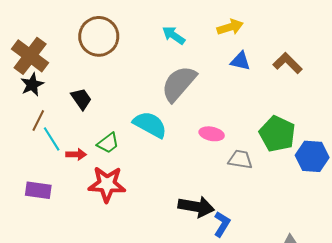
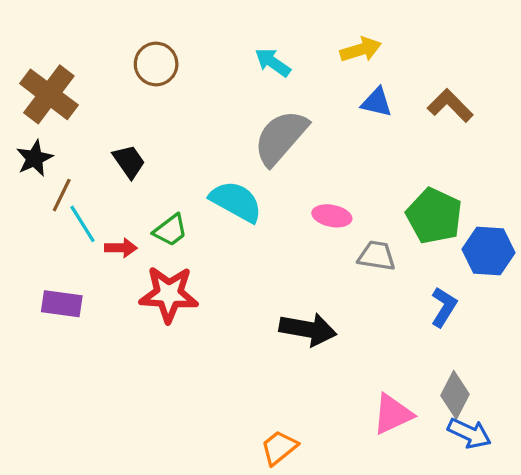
brown circle: (99, 36) -> (156, 64), size x0.7
black star: (32, 85) -> (35, 158), moved
blue L-shape: (222, 224) -> (444, 307), moved

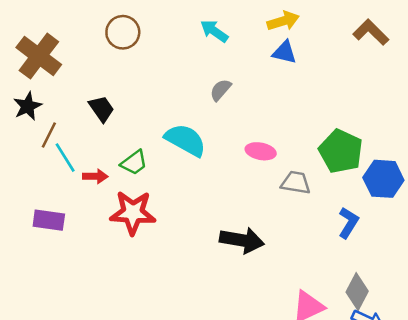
blue triangle: (377, 102) -> (284, 52), moved
brown L-shape: (450, 106) -> (371, 32), moved
gray semicircle: (281, 138) -> (221, 90), size x0.5

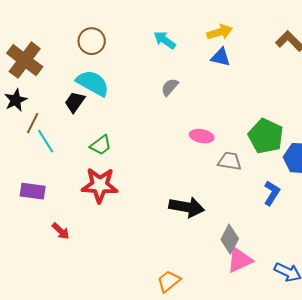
black trapezoid: (101, 109) -> (75, 102), turned -110
cyan semicircle: (185, 140) -> (93, 83), moved
red arrow: (95, 176) -> (61, 231), moved, turned 42
gray diamond: (357, 292) -> (230, 239), moved

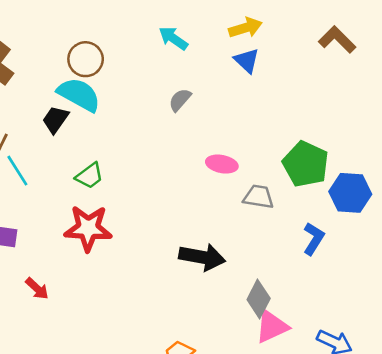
brown circle: (92, 41) -> (86, 59), moved
blue triangle: (221, 57) -> (247, 61), turned 30

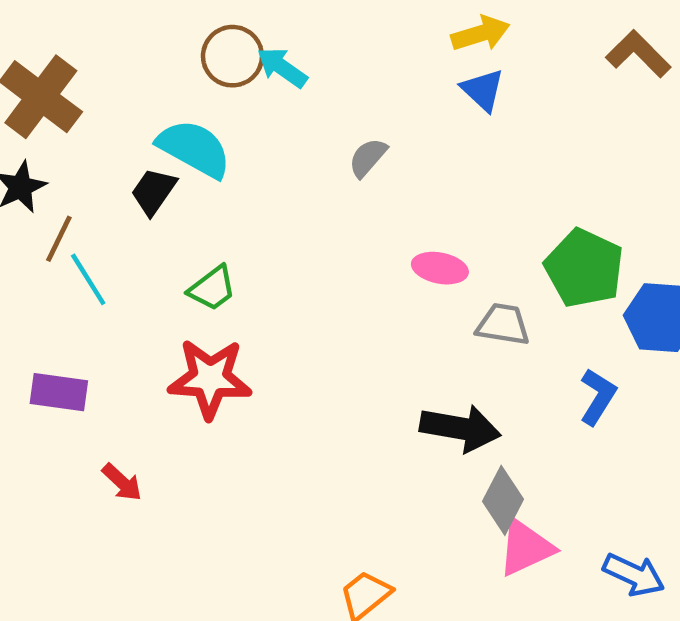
cyan arrow: (173, 38) -> (282, 67), moved
brown circle: (86, 59) -> (232, 56), moved
black arrow: (202, 257) -> (460, 428), moved

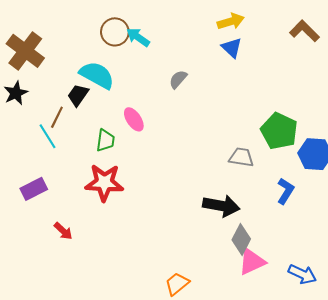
brown line: (59, 239) -> (57, 117), moved
pink ellipse: (440, 268) -> (134, 119), moved, turned 45
green trapezoid: (212, 288) -> (105, 140), turned -45
purple rectangle: (59, 392) -> (34, 189), turned -35

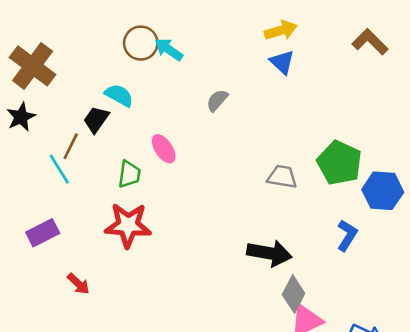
cyan semicircle: (97, 75) -> (119, 95), size x0.7
gray trapezoid: (241, 157) -> (282, 177), moved

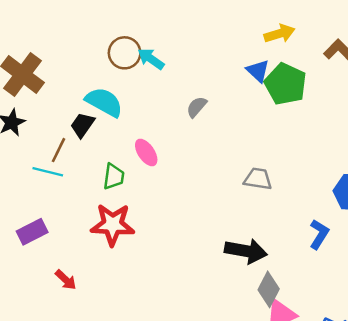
yellow arrow: (281, 30) -> (279, 34), moved
cyan semicircle: (119, 95) -> (104, 102), size x1.4
green pentagon: (339, 163) -> (285, 84), moved
cyan line: (59, 169) -> (48, 172), turned -44

